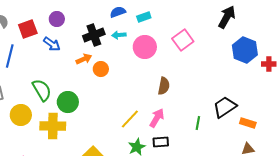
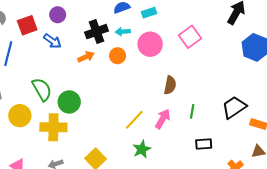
orange circle: (101, 69) -> (118, 56), moved
green line: (198, 123) -> (192, 111), moved
black rectangle: (161, 142) -> (204, 144), moved

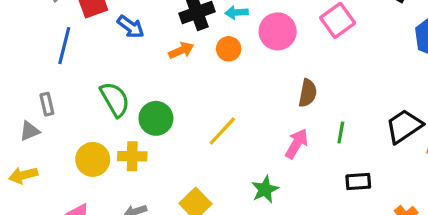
yellow circle: (20, 116) -> (93, 159), moved
yellow line: (134, 120) -> (222, 131), moved
yellow cross: (53, 127) -> (132, 156), size x0.7

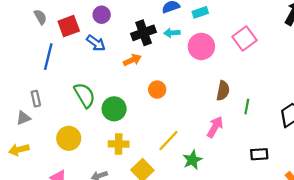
orange circle: (229, 49) -> (157, 90), moved
yellow line: (222, 131) -> (169, 141), moved
green line: (341, 133) -> (247, 107), moved
yellow cross: (132, 156) -> (119, 144), moved

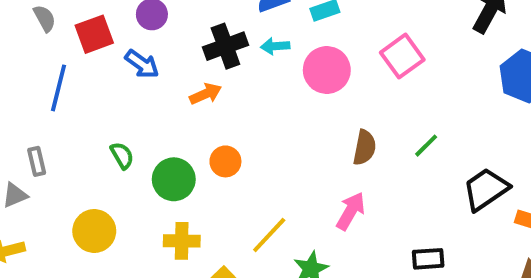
orange circle: (157, 90) -> (225, 161), moved
green semicircle: (85, 95) -> (122, 155), size x0.6
green line: (247, 107) -> (426, 146), moved, turned 35

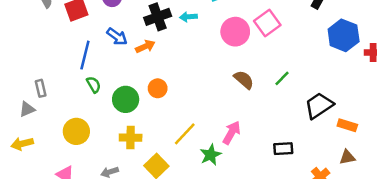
blue arrow: (142, 64) -> (117, 37), moved
pink circle: (327, 70) -> (235, 32), moved
blue line: (58, 88) -> (85, 55), moved
brown semicircle: (365, 148) -> (244, 80), turned -60
pink arrow: (351, 211) -> (232, 133), moved

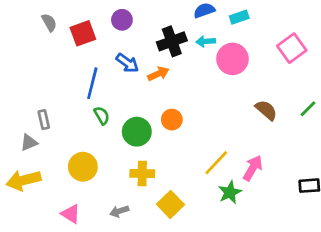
pink circle: (235, 32) -> (232, 59), moved
yellow line: (185, 134) -> (216, 163), moved
yellow arrow: (22, 144) -> (24, 180), size x1.4

